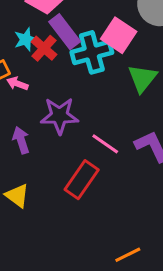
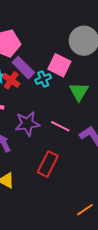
cyan cross: (92, 52) -> (43, 79), size x0.6
pink line: (105, 144) -> (60, 126), moved

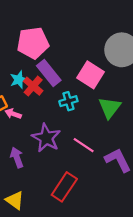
cyan cross: (43, 79) -> (68, 101), moved
purple star: (27, 124) -> (46, 138), turned 30

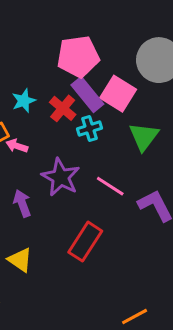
pink pentagon: (33, 43) -> (78, 57), moved
purple rectangle: (49, 73) -> (87, 94), moved
red cross: (33, 86) -> (63, 108), moved

